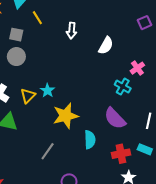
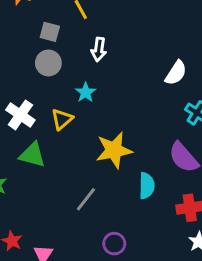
white arrow: (72, 31) -> (99, 49), moved
white semicircle: (106, 46) -> (176, 73), moved
cyan star: (47, 91) -> (86, 92), moved

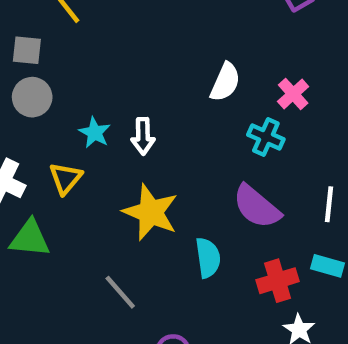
white arrow: (99, 49) -> (143, 136), moved
yellow star: (114, 150) -> (151, 212), turned -30
gray line: (86, 199) -> (120, 292), turned -70

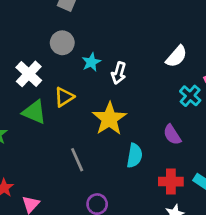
gray circle: (32, 97) -> (62, 43), moved
yellow triangle: (66, 178) -> (64, 97), moved
purple semicircle: (257, 207) -> (172, 135), size x0.7

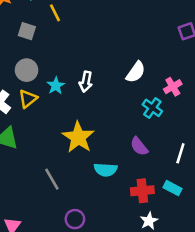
white arrow: (119, 73) -> (86, 82), moved
yellow triangle: (64, 97) -> (28, 99), moved
cyan semicircle: (135, 156) -> (106, 170), turned 90

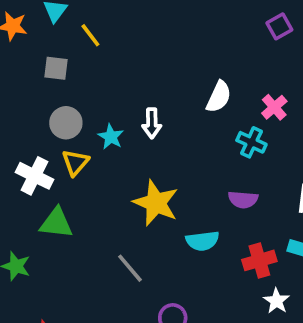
purple semicircle: (139, 146) -> (243, 199), turned -36

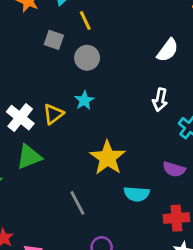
white semicircle: (219, 97) -> (168, 50), moved
gray circle: (66, 123) -> (87, 58), moved
white arrow: (152, 123) -> (160, 100), moved
green triangle: (56, 223) -> (29, 157), turned -40

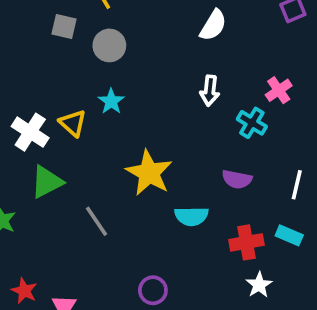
yellow triangle: (53, 114) -> (73, 123), turned -35
gray line: (77, 203) -> (97, 221), moved

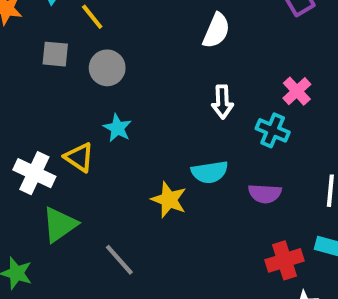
yellow star: (149, 173) -> (169, 200), size x0.7
cyan semicircle: (192, 216) -> (210, 172), moved

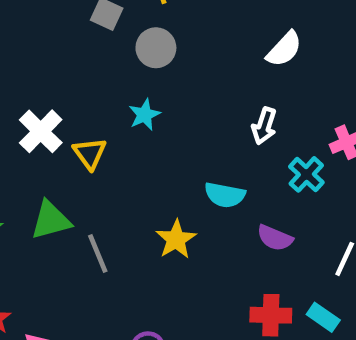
yellow triangle: (79, 157) -> (90, 153), moved
yellow star: (169, 200) -> (176, 239), moved
green triangle: (60, 225) -> (51, 220), moved

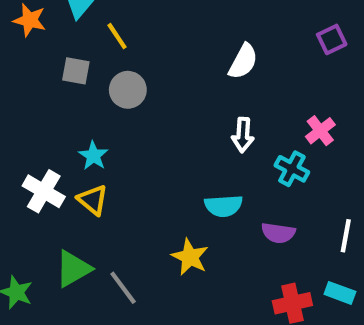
cyan star: (144, 115) -> (93, 156), moved

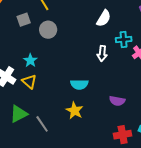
gray square: (76, 71) -> (24, 20), turned -32
cyan cross: (292, 169) -> (124, 39), moved, turned -35
cyan semicircle: (224, 206) -> (79, 84), moved

